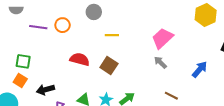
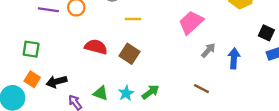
gray arrow: (160, 62) -> (208, 50), moved, turned 88
blue arrow: (200, 69) -> (234, 58), turned -36
orange square: (20, 81) -> (32, 79), moved

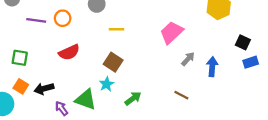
red semicircle: (96, 47) -> (69, 52), moved, turned 140
green triangle: (101, 93) -> (86, 100), size x1.5
cyan star: (126, 93) -> (107, 84), moved

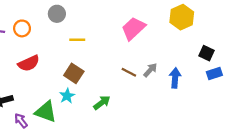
pink trapezoid: (171, 33) -> (133, 28), moved
brown line: (181, 95) -> (129, 72), moved
green arrow: (133, 98) -> (102, 103), moved

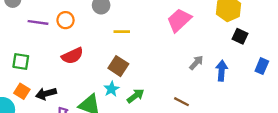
black square: (207, 53) -> (240, 36), moved
brown line: (129, 72) -> (181, 102), moved
blue rectangle: (214, 73) -> (262, 66), turned -49
green arrow: (102, 103) -> (136, 96), moved

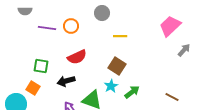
green square: (21, 61) -> (41, 66), moved
gray arrow: (196, 63) -> (184, 50), moved
black arrow: (46, 94) -> (66, 81), moved

